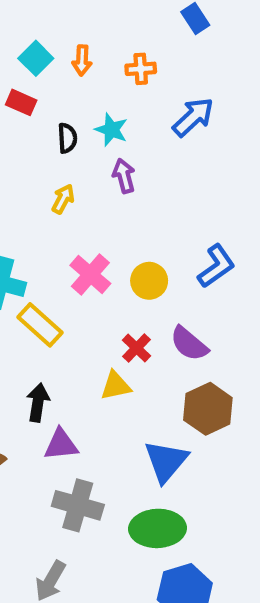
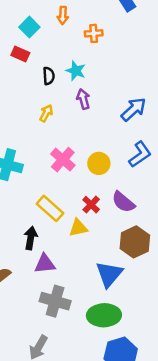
orange arrow: (82, 60) -> (63, 15), moved
blue arrow: (193, 117) -> (134, 109), moved
yellow rectangle: (40, 325) -> (50, 208), moved

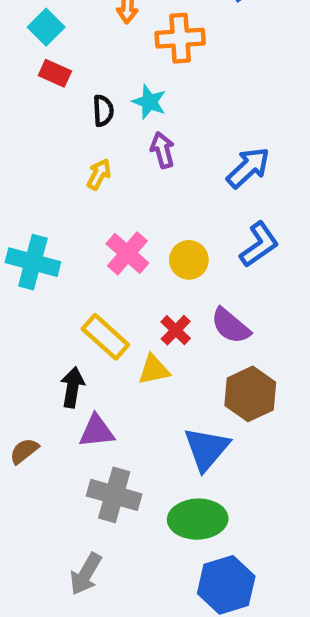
cyan square: (29, 27) -> (46, 27), moved
orange cross: (94, 33) -> (180, 38), size x1.5

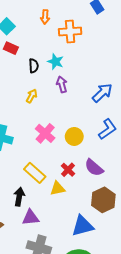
blue triangle: (206, 449) -> (83, 226), turned 35

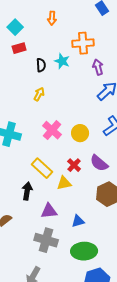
orange cross: (70, 31) -> (83, 43), moved
red rectangle: (11, 48) -> (19, 48), turned -40
purple arrow: (62, 84) -> (98, 67), moved
purple triangle: (31, 218) -> (49, 211), moved
blue triangle: (83, 226) -> (78, 221), moved, size x0.6

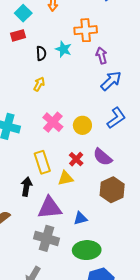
cyan square: (15, 27) -> (23, 13), moved
yellow rectangle: (42, 168) -> (42, 162), turned 30
purple triangle: (49, 211) -> (50, 208), size x1.4

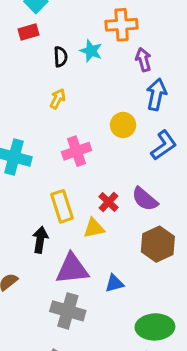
blue arrow: (111, 81) -> (156, 94), turned -35
pink cross: (53, 122) -> (77, 151), turned 30
yellow circle: (82, 125) -> (123, 125), moved
green ellipse: (87, 250) -> (155, 327), moved

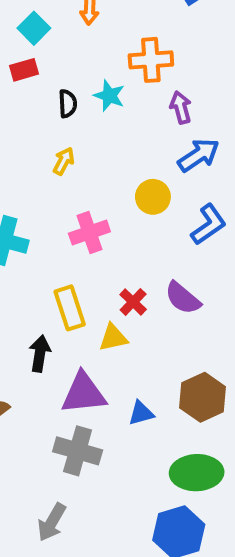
blue arrow: (156, 94) -> (199, 155), turned 44
brown hexagon: (158, 244) -> (203, 397), moved

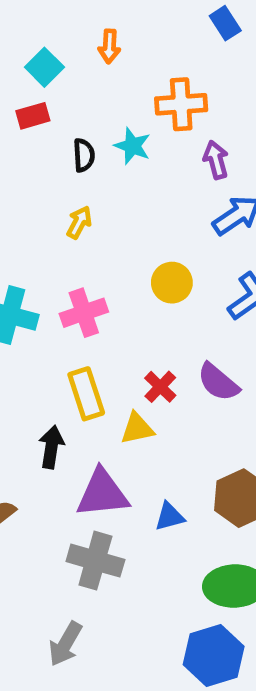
yellow circle: (153, 197) -> (172, 283), moved
pink cross: (89, 233) -> (84, 313), moved

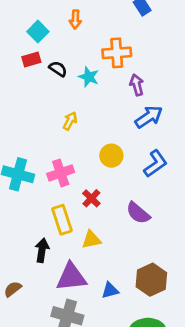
black semicircle: (84, 155) -> (58, 69), moved, turned -54
yellow arrow: (79, 222) -> (70, 121), moved
red cross: (160, 387) -> (91, 198), moved

